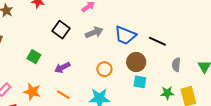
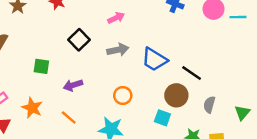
green square: (34, 57) -> (41, 66), turned -32
brown circle: (136, 62) -> (176, 95), moved

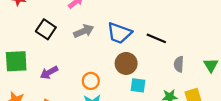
green square: (41, 66) -> (16, 61), size x1.5
orange circle: (123, 95) -> (91, 81), moved
brown circle: (176, 95) -> (126, 63), moved

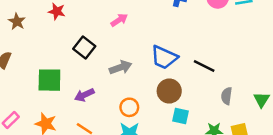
gray arrow: (84, 31) -> (121, 67), moved

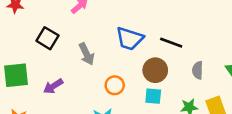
gray arrow: (121, 67) -> (87, 54), turned 90
brown circle: (169, 91) -> (155, 70), moved
orange circle: (129, 107) -> (115, 85), moved

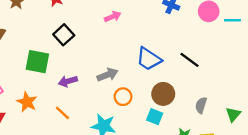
black square: (47, 38) -> (64, 35), moved
black line: (171, 43) -> (190, 60), moved
gray arrow: (87, 54) -> (107, 75), moved, turned -102

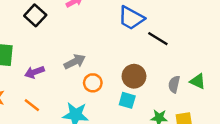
black square: (64, 35) -> (35, 15), moved
blue trapezoid: (149, 59) -> (131, 18), moved
green triangle: (233, 114) -> (198, 81), moved, turned -42

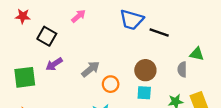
purple arrow: (34, 72) -> (54, 64), moved
green triangle: (198, 81) -> (197, 54), moved

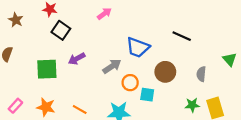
blue trapezoid: (132, 20) -> (138, 47), moved
black square: (47, 36) -> (61, 30), moved
green triangle: (197, 54) -> (230, 59), moved, turned 32
cyan square: (144, 93) -> (147, 95), moved

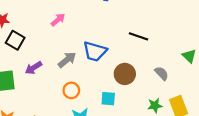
gray arrow: (112, 66) -> (67, 60), moved
gray semicircle: (201, 74) -> (162, 73), turned 136
orange circle: (130, 83) -> (71, 90), moved

